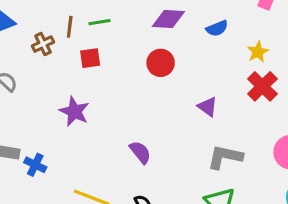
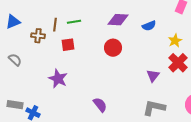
brown cross: (43, 44) -> (38, 36), turned 32
purple triangle: (208, 107) -> (153, 76), moved, turned 32

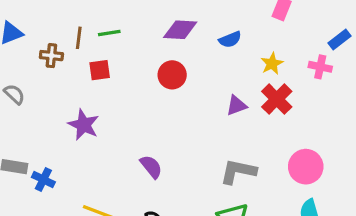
purple triangle: (153, 76) -> (237, 105), moved, turned 32

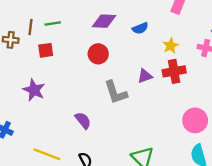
red cross: (277, 99) -> (174, 71), turned 35
gray L-shape: (238, 171) -> (116, 92), moved, turned -120

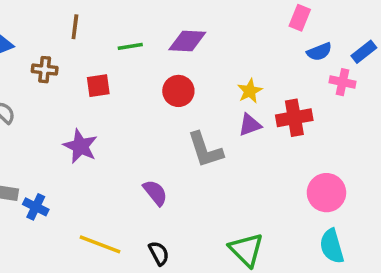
green line: (53, 23) -> (130, 46), moved
brown line: (30, 27) -> (75, 27), moved
blue semicircle: (140, 28) -> (319, 52), moved
yellow star: (171, 46) -> (250, 91), moved

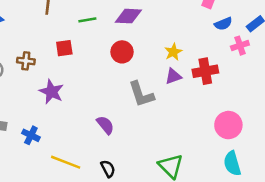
brown cross: (45, 70) -> (26, 61), moved
pink cross: (343, 82) -> (240, 46), turned -30
blue cross: (36, 207) -> (31, 135), moved

